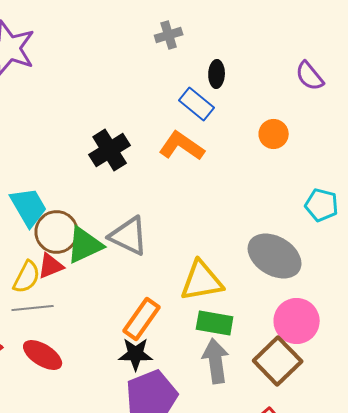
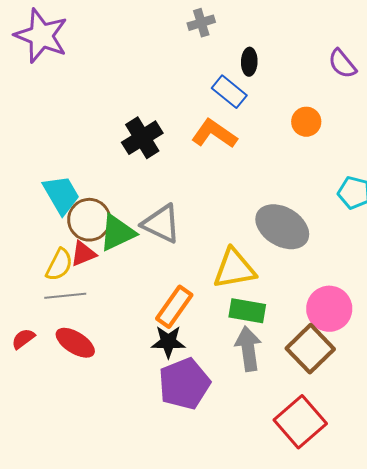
gray ellipse: (275, 256) -> (282, 227), moved

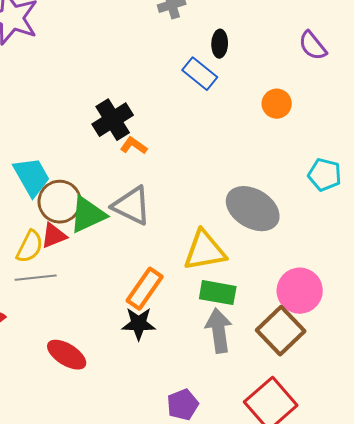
orange L-shape: (214, 134) -> (134, 146), moved, size x0.6
red ellipse: (75, 343) -> (67, 355), moved
purple pentagon: (184, 384) -> (183, 405), moved, size x0.6

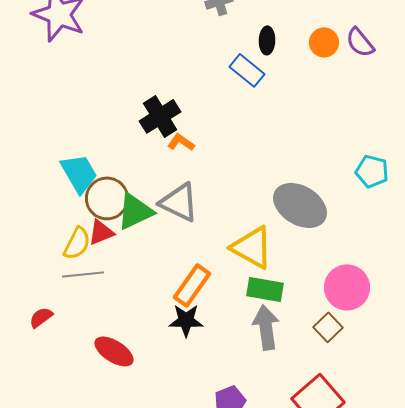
orange circle: (277, 104) -> (324, 42), moved
yellow triangle: (205, 251) -> (252, 247), turned 39
brown square: (281, 331) -> (328, 327), size x0.6

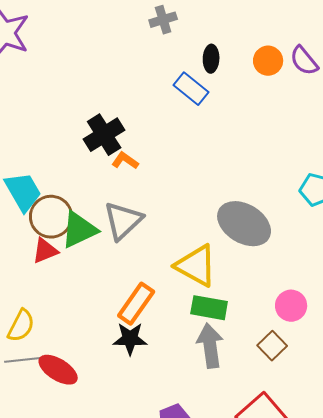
gray triangle: (179, 202) -> (123, 221), turned 51
yellow semicircle: (77, 243) -> (21, 326), moved
gray line: (83, 274) -> (25, 360), moved
pink circle: (347, 287) -> (291, 306), size x0.7

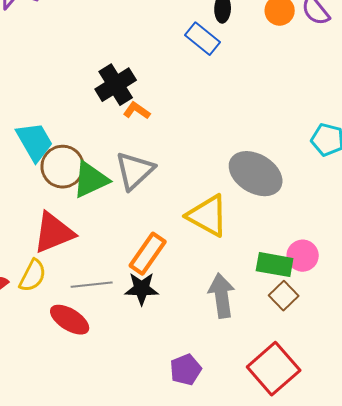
red triangle: (45, 251) -> (54, 233), moved, size x1.6
green rectangle: (209, 308) -> (275, 265), moved
gray line: (25, 360) -> (92, 285), moved

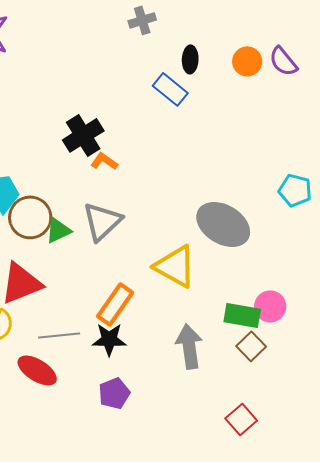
green triangle: (91, 180) -> (58, 230), size x0.7
red square: (274, 369) -> (241, 419), size x0.6
purple pentagon: (186, 370) -> (114, 393), moved

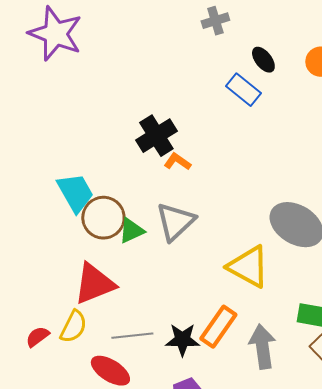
black ellipse: (190, 59) -> (263, 60), turned -40
orange rectangle: (115, 304) -> (218, 327), moved

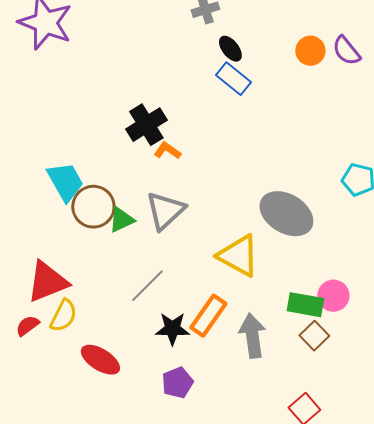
black ellipse: (263, 60) -> (230, 49), moved
red triangle: (94, 284) -> (47, 282), moved
gray line: (132, 336) -> (147, 286), moved, turned -39

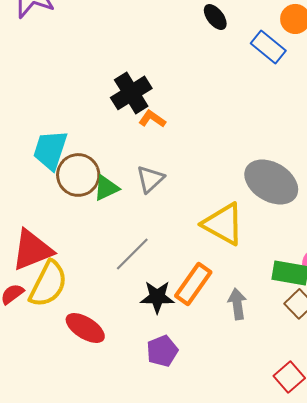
blue rectangle: (233, 79) -> (268, 47), moved
cyan trapezoid: (65, 182) -> (50, 150), turned -132
gray triangle: (165, 211) -> (150, 179), size x0.7
yellow semicircle: (63, 316) -> (48, 284), size x1.4
gray arrow: (252, 336) -> (237, 304), size x0.7

